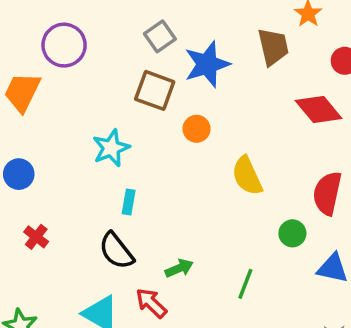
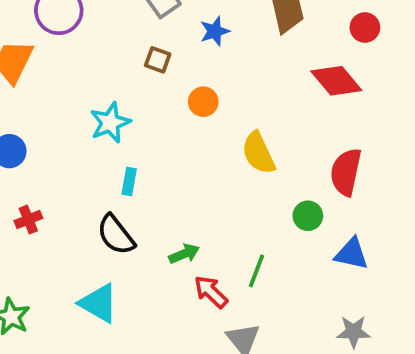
blue star: (207, 64) -> (215, 31), size x0.6
brown square: (155, 90) -> (158, 60), size x0.6
red cross: (36, 237) -> (28, 220), turned 30
red arrow: (151, 303) -> (211, 292), moved

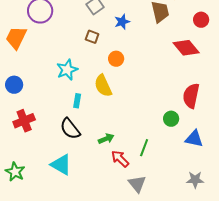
yellow semicircle: (258, 153) -> (103, 86), moved
red cross: (28, 220) -> (24, 121), size x1.5

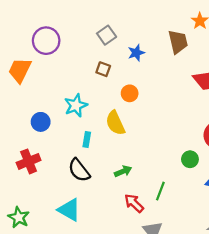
blue circle: (14, 85) -> (41, 122), moved
green arrow: (106, 139) -> (123, 171), moved

